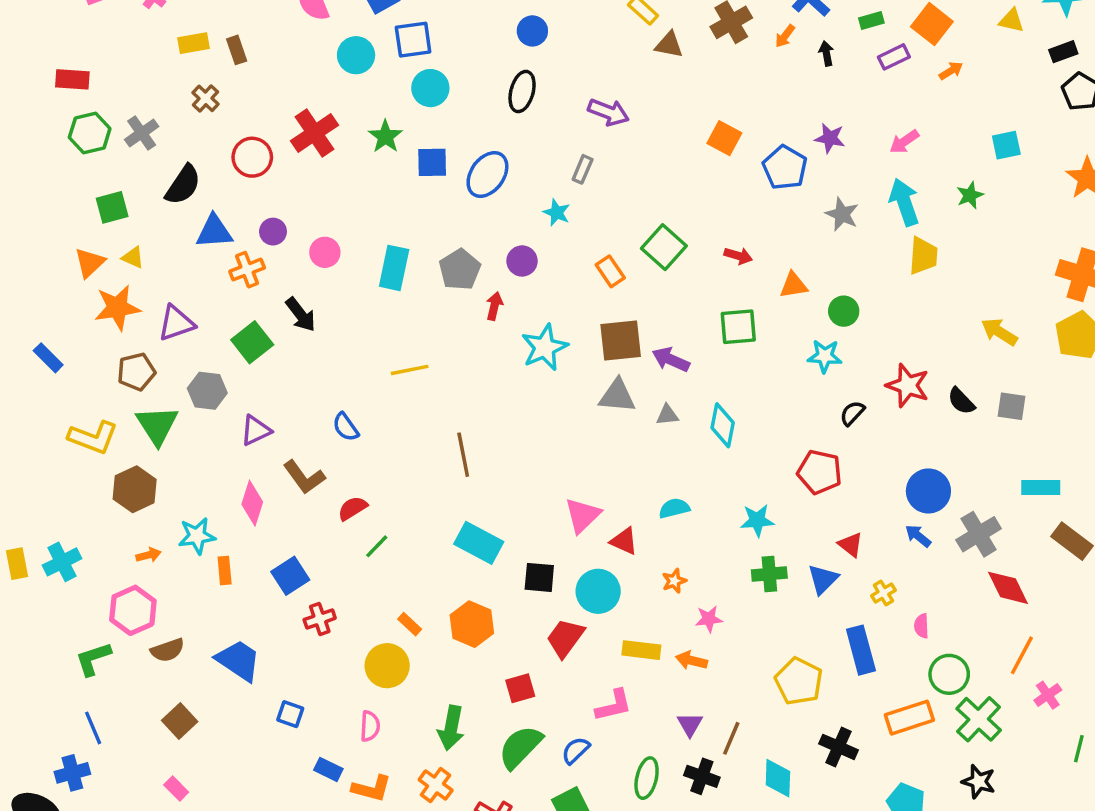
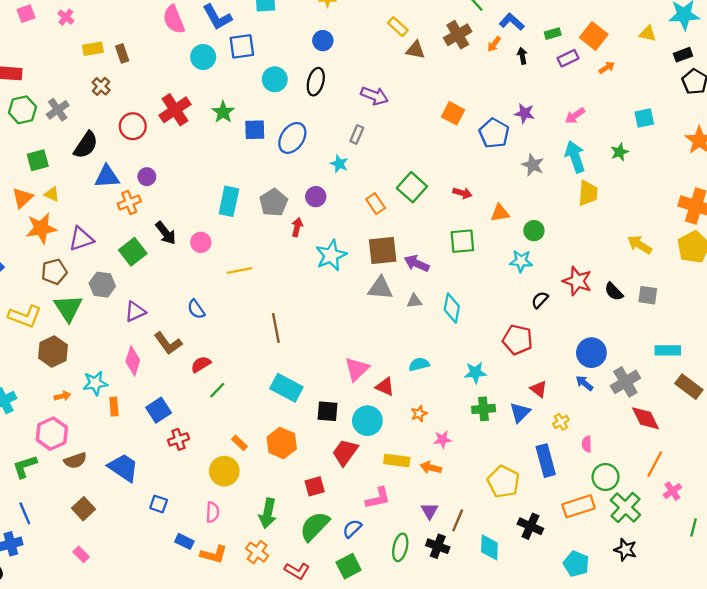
cyan circle: (430, 88) -> (275, 79), moved
pink circle: (325, 252) -> (201, 242), moved

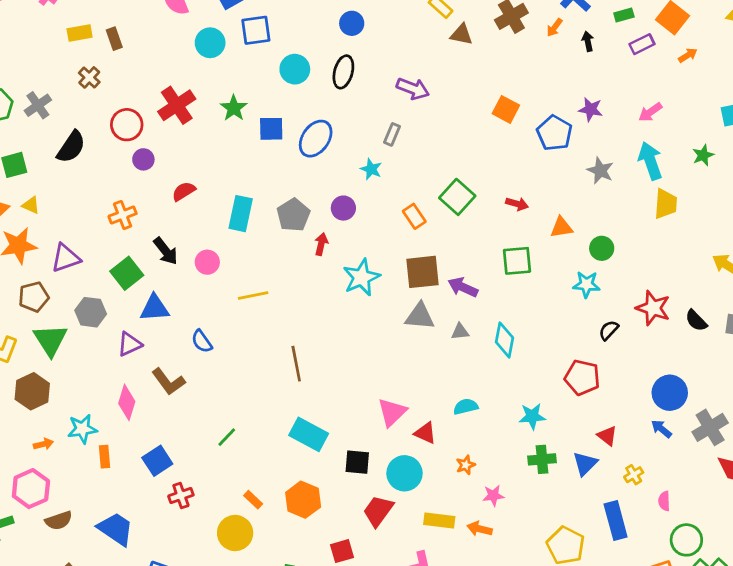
blue triangle: (107, 177) -> (155, 308), moved
purple circle: (147, 177) -> (143, 159), moved
red semicircle: (201, 364) -> (184, 191), moved

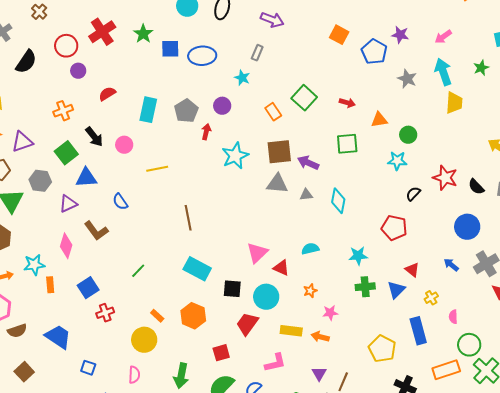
blue ellipse: (316, 139) -> (202, 56), turned 52
blue circle: (670, 393) -> (467, 227), moved

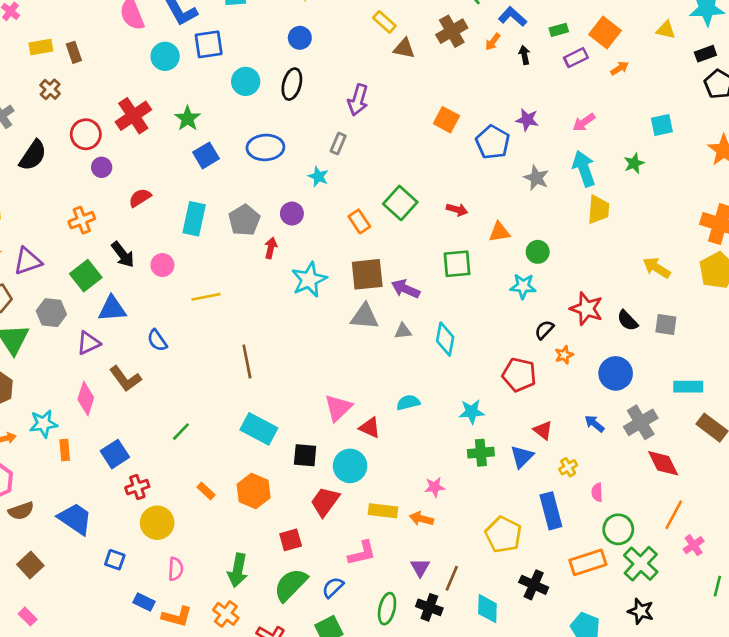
purple arrow: (272, 20) -> (358, 100), turned 85
blue square: (170, 49) -> (206, 155), moved, turned -30
orange star: (310, 291) -> (564, 355), moved
yellow circle: (144, 340) -> (157, 523), moved

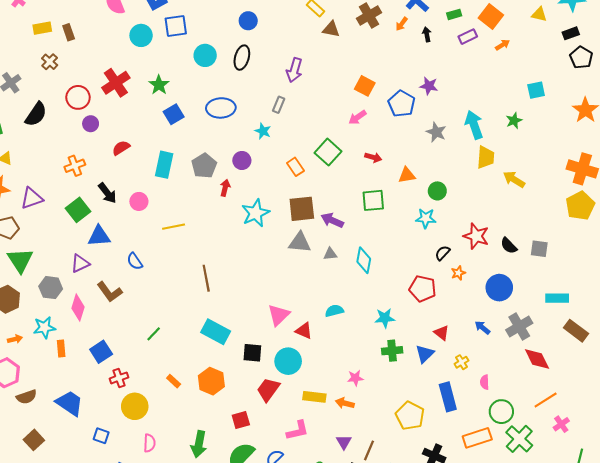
pink arrow: (584, 122) -> (357, 117), moved
yellow arrow: (657, 268) -> (514, 179), moved
gray hexagon: (51, 313) -> (51, 288), moved
orange line: (674, 515) -> (546, 400), turned 30

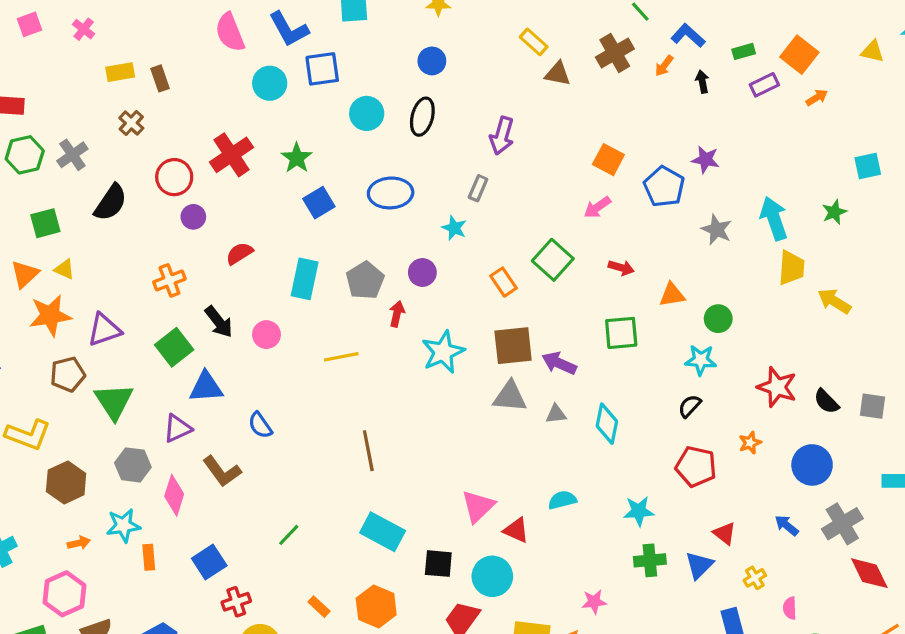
yellow line: (174, 227) -> (341, 357), moved
black semicircle: (443, 253) -> (690, 406), moved
green triangle: (20, 260) -> (114, 401), moved

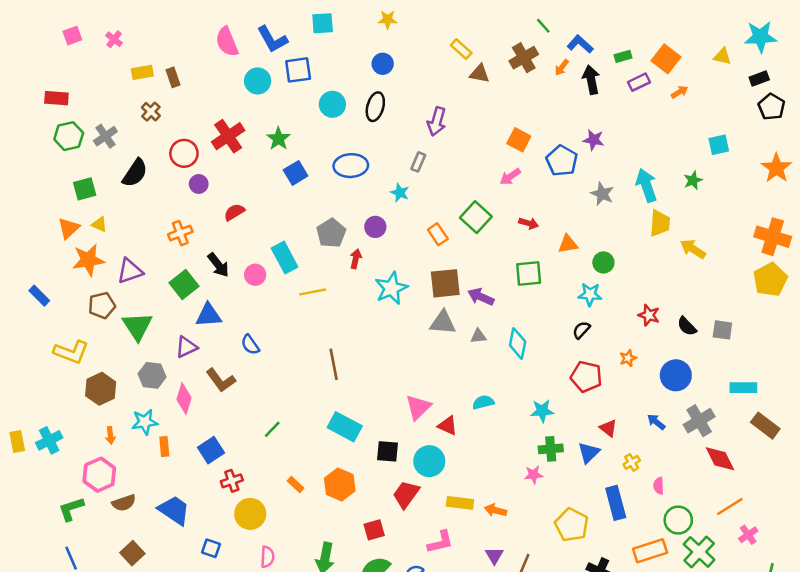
black arrow: (702, 82) -> (591, 80), size x1.6
cyan rectangle: (305, 279) -> (285, 258), moved, turned -40
red star: (777, 387) -> (649, 315), size x0.7
orange arrow: (79, 543) -> (110, 435), turned 98
pink star: (594, 602) -> (534, 475), moved

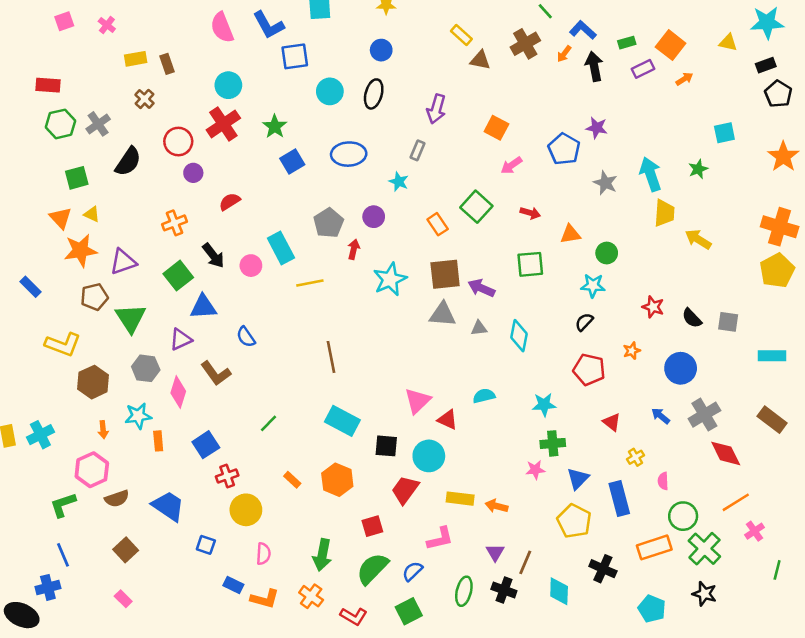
cyan circle: (258, 81) -> (228, 85), moved
orange square: (519, 140) -> (496, 128), moved
orange triangle: (69, 228) -> (61, 218), turned -30
cyan rectangle: (743, 388) -> (772, 356), moved
blue triangle: (589, 453) -> (578, 478), moved

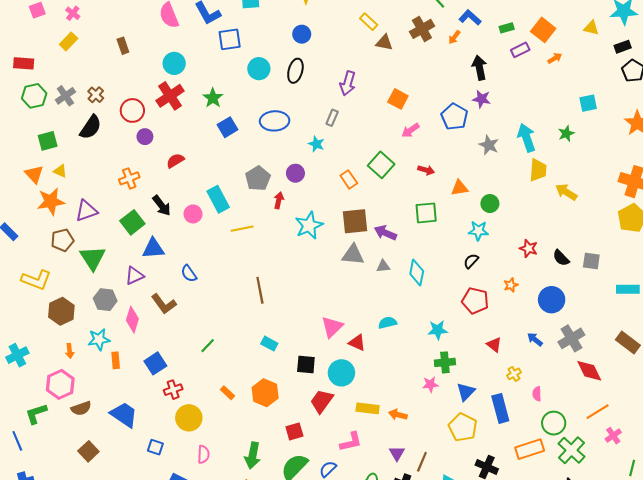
yellow rectangle: (136, 59) -> (69, 41), moved, turned -36
black arrow: (594, 66) -> (479, 68), moved
brown cross: (144, 99) -> (96, 95), moved
cyan rectangle: (342, 421) -> (269, 344), size x0.6
blue line: (63, 555) -> (17, 441), moved

